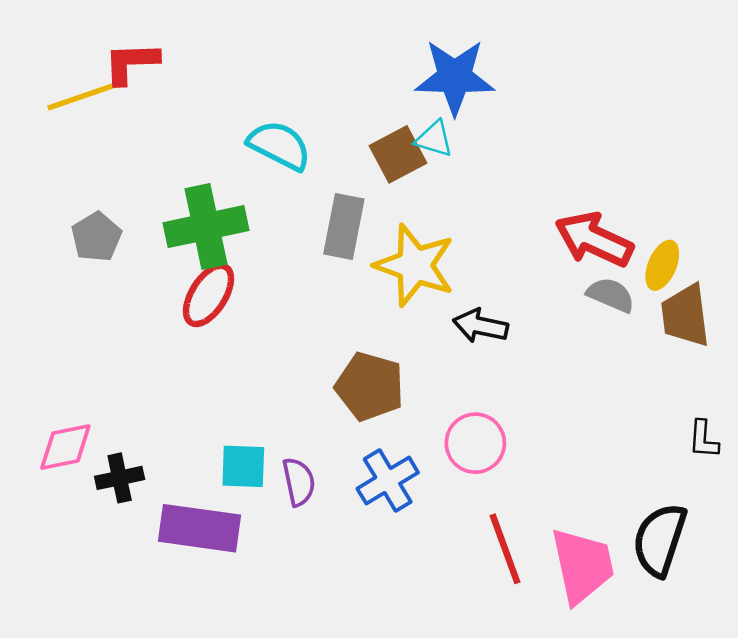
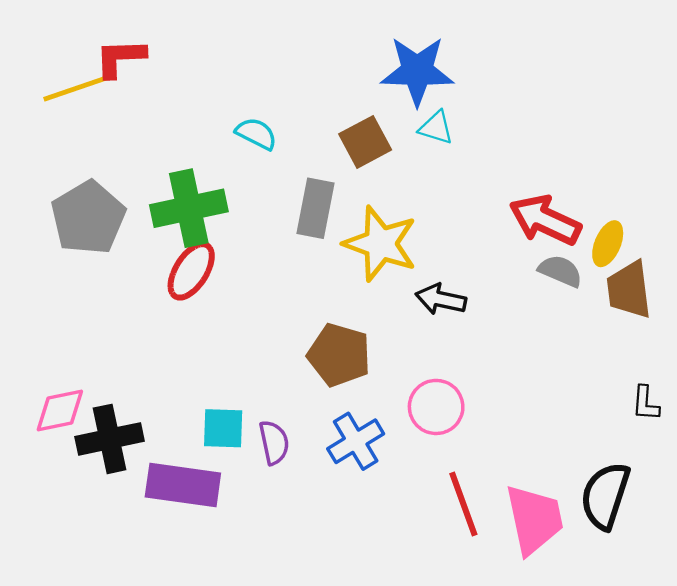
cyan triangle: (434, 139) -> (436, 128), moved
cyan semicircle: (279, 145) -> (256, 134), size x0.7
gray pentagon: (96, 237) -> (88, 218), size x1.6
black cross: (120, 478) -> (110, 439), size x1.5

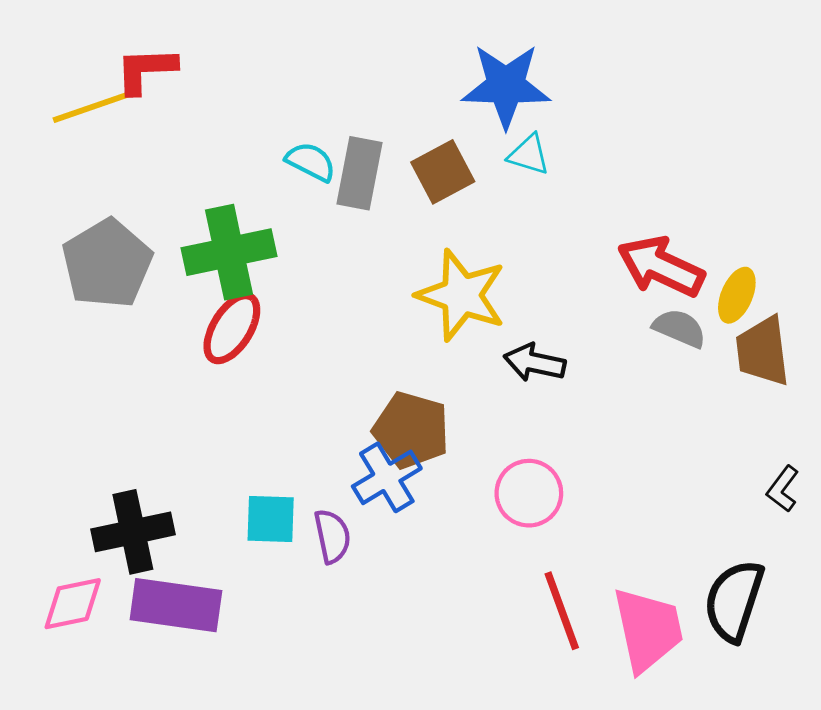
gray rectangle: (315, 208) -> (360, 173), moved
black L-shape: (646, 403) -> (783, 489), turned 33
pink diamond: (60, 411) -> (73, 604), moved
blue cross: (356, 441) -> (387, 477), moved
purple rectangle: (183, 485) -> (176, 605), moved

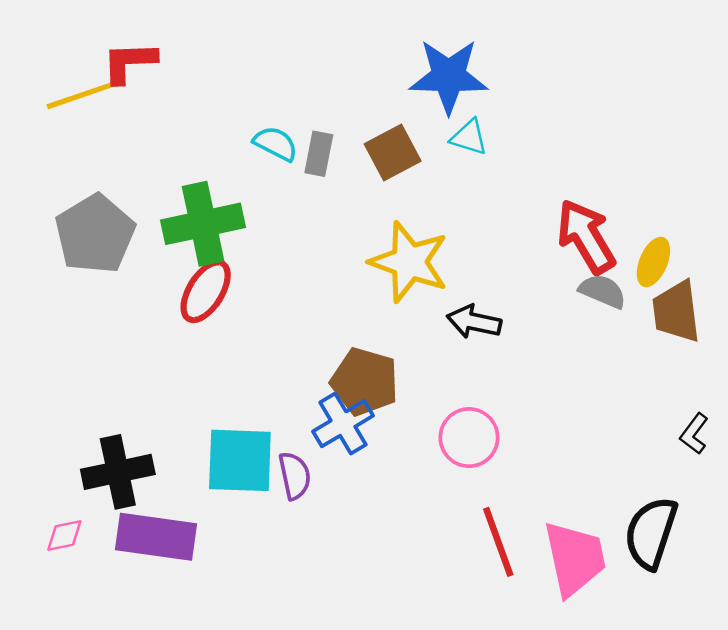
gray rectangle: (360, 173) -> (319, 154), size x0.7
red arrow: (661, 267) -> (586, 237), turned 34
cyan square: (271, 519) -> (240, 460), size x1.5
pink diamond: (73, 604) -> (64, 536), size x0.7

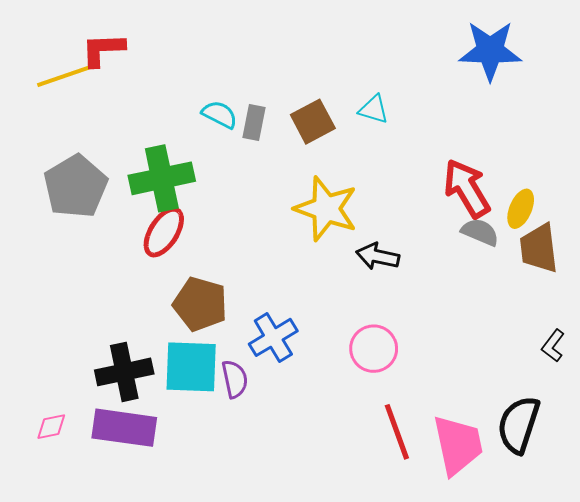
blue star: (449, 76) -> (490, 51), moved
brown pentagon: (365, 382) -> (200, 304), moved
black cross: (118, 472) -> (124, 372), moved

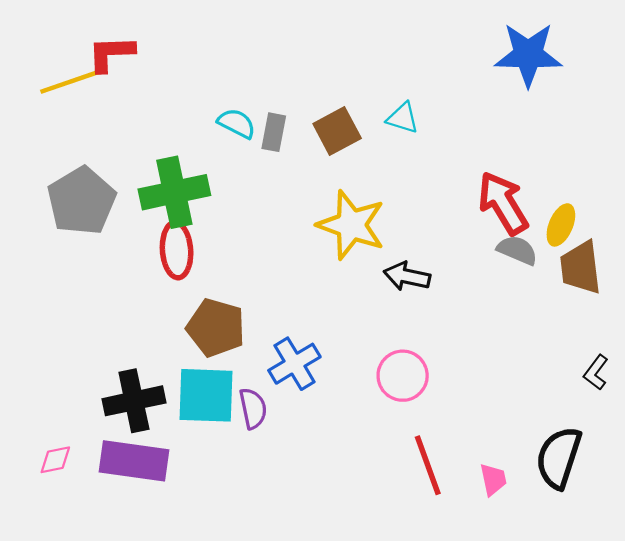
red ellipse: (164, 232) -> (177, 250), turned -36
pink trapezoid: (458, 445) -> (493, 479), size x0.5

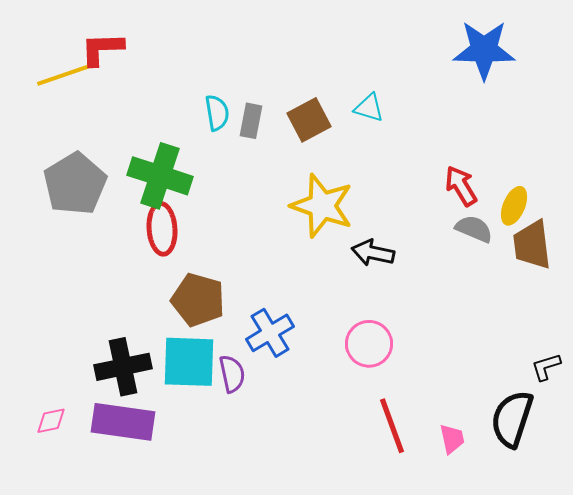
cyan semicircle: (237, 123) -> (217, 113), turned 54
green cross: (174, 192) -> (160, 176), turned 30
red arrow: (503, 203) -> (461, 186), size x0.7
black L-shape: (596, 372) -> (546, 367), moved, turned 36

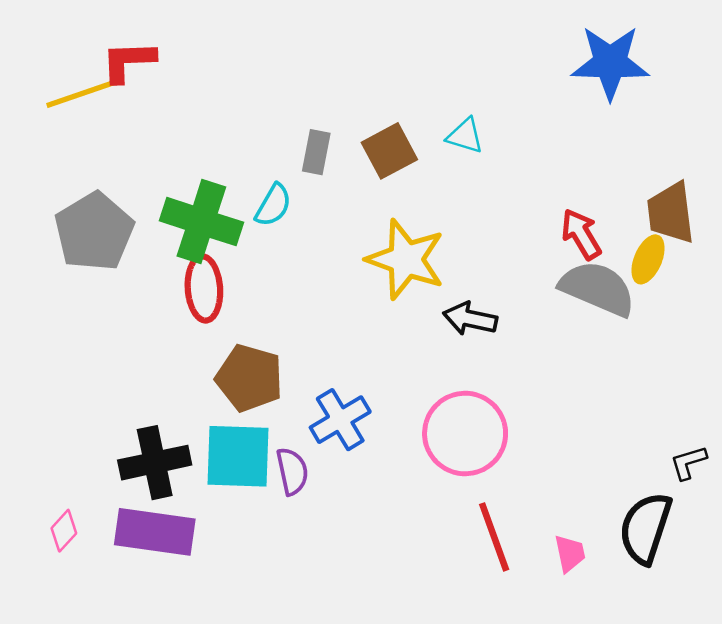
cyan semicircle: (217, 113) -> (273, 205), moved, turned 39
gray semicircle: (474, 229) -> (598, 288), size x1.6
brown trapezoid: (532, 245) -> (671, 213), moved
pink circle: (369, 344) -> (465, 434), size x1.4
pink diamond: (51, 421) -> (64, 531), turned -36

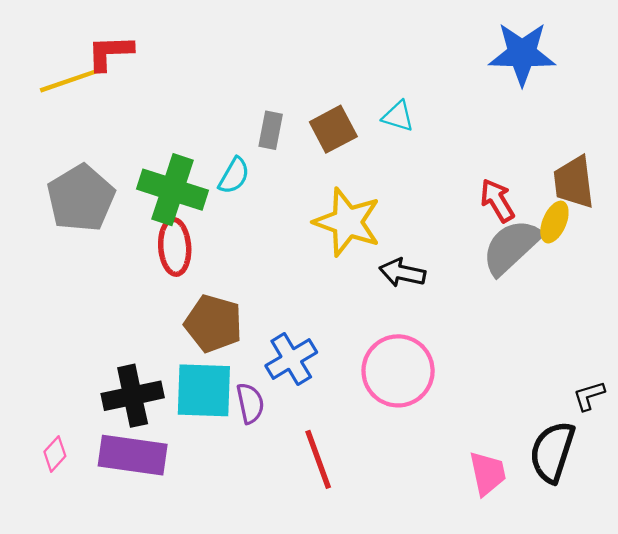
gray semicircle: (598, 288) -> (511, 247), turned -66
red line: (494, 537) -> (318, 459), moved
pink trapezoid: (570, 553) -> (488, 473), size x1.4

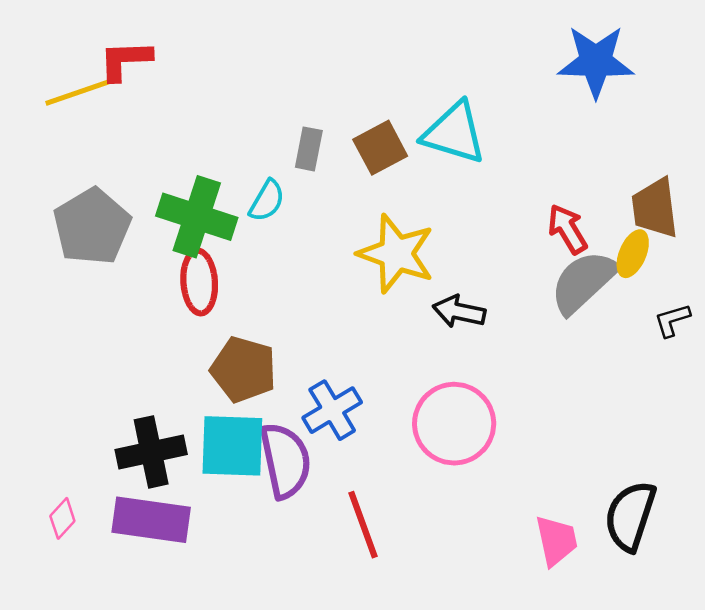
cyan triangle: (398, 116) -> (454, 133), size x1.8
black L-shape: (589, 396) -> (672, 320), moved
purple semicircle: (250, 403) -> (285, 461), size x1.6

